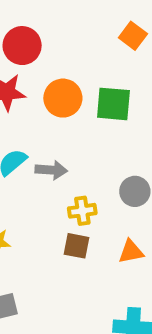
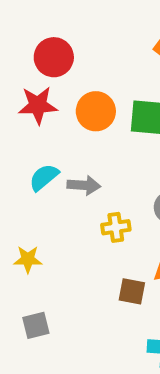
brown square: (77, 246) -> (132, 291), moved

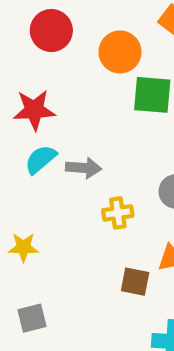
red star: (38, 105) -> (34, 110), moved
orange circle: (96, 111) -> (120, 52), moved

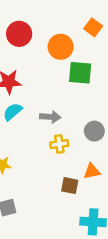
gray arrow: (84, 168) -> (50, 117), moved

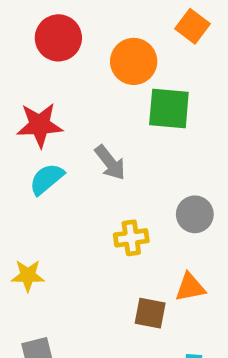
gray arrow: (50, 117) -> (110, 163), moved, turned 48

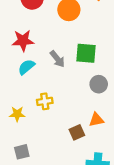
green square: (169, 108) -> (86, 53), moved
yellow cross: (131, 238) -> (45, 101), moved
brown square: (150, 313) -> (77, 132), turned -35

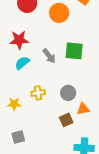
gray circle: (99, 84) -> (68, 93), moved

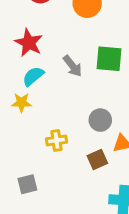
red star: (19, 40) -> (29, 43), turned 30
yellow cross: (38, 93) -> (57, 140), moved
yellow star: (14, 104) -> (21, 103), moved

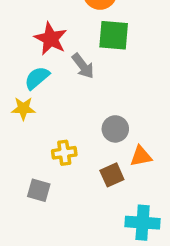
red star: (29, 43) -> (51, 39), moved
green square: (109, 59) -> (114, 35), moved
gray square: (27, 184) -> (39, 190), moved, turned 30

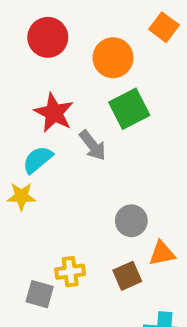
green square: (114, 35) -> (129, 109), turned -32
yellow cross: (64, 153) -> (70, 272), moved

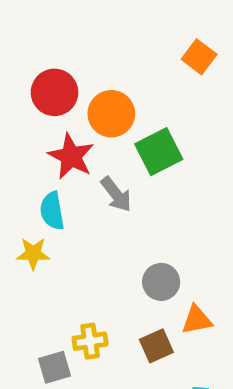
red circle: (48, 37) -> (54, 92), moved
orange circle: (113, 58) -> (111, 114), moved
cyan semicircle: (38, 160) -> (52, 211), turned -60
gray square: (40, 294) -> (54, 367), turned -32

